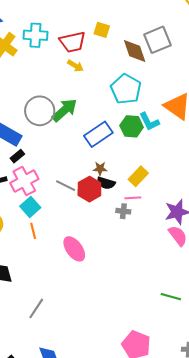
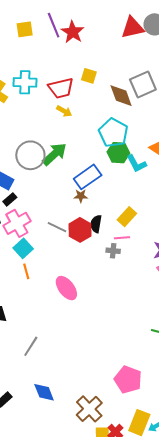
green hexagon: (132, 126) -> (118, 153), moved
brown star: (100, 168) -> (81, 196), moved
black semicircle: (106, 183) -> (96, 224), turned 84

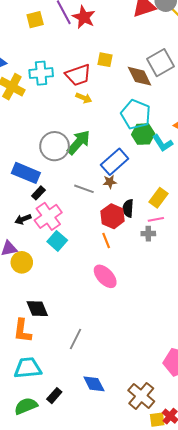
gray line: (57, 227) -> (84, 189), moved
orange line: (26, 271) -> (106, 240), moved

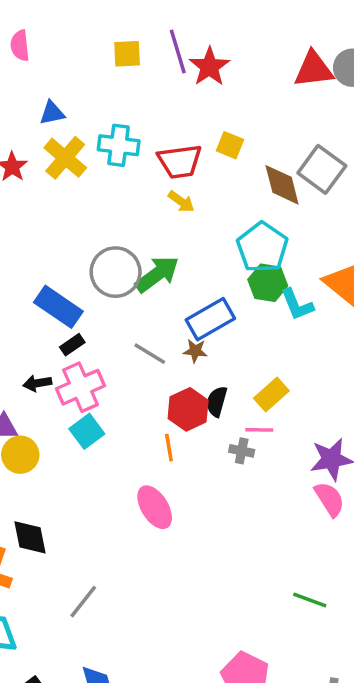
gray square: (161, 63) -> (322, 169), turned -36

